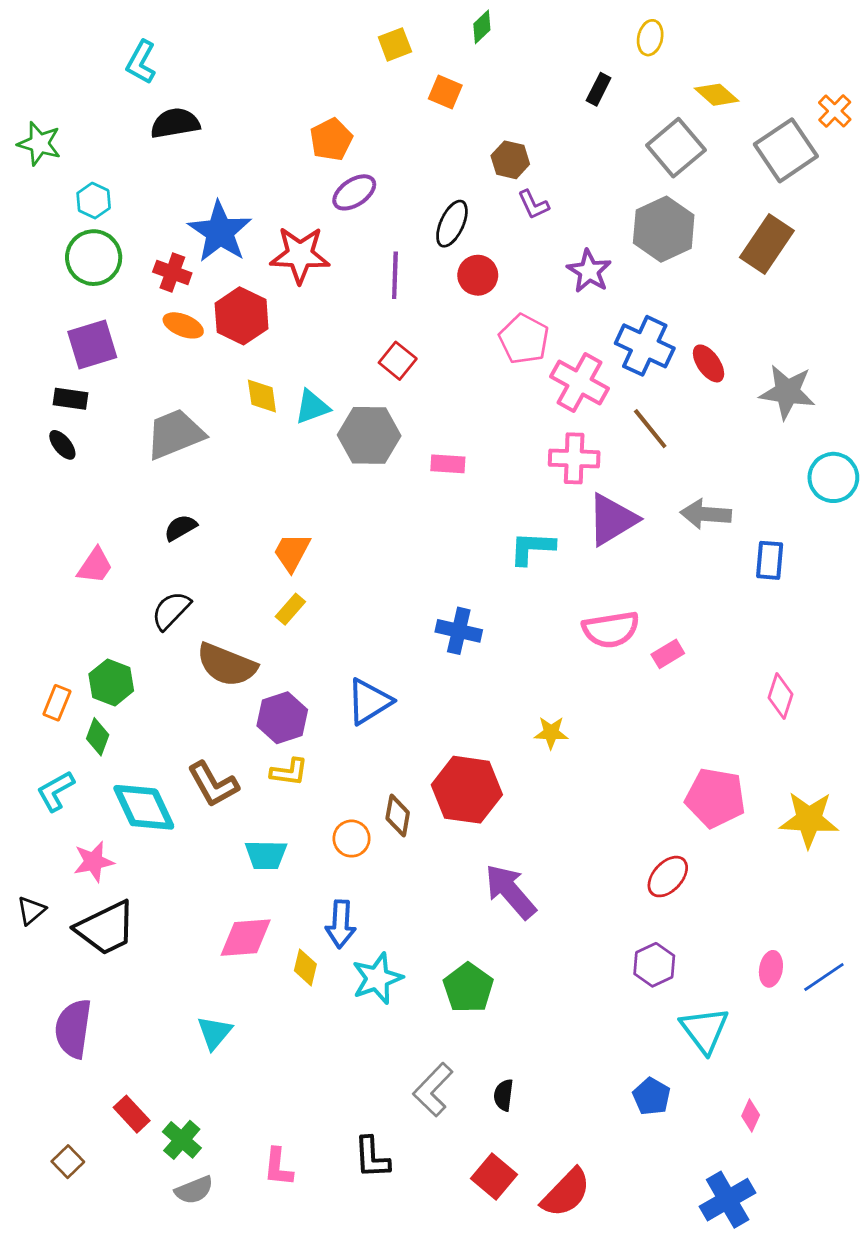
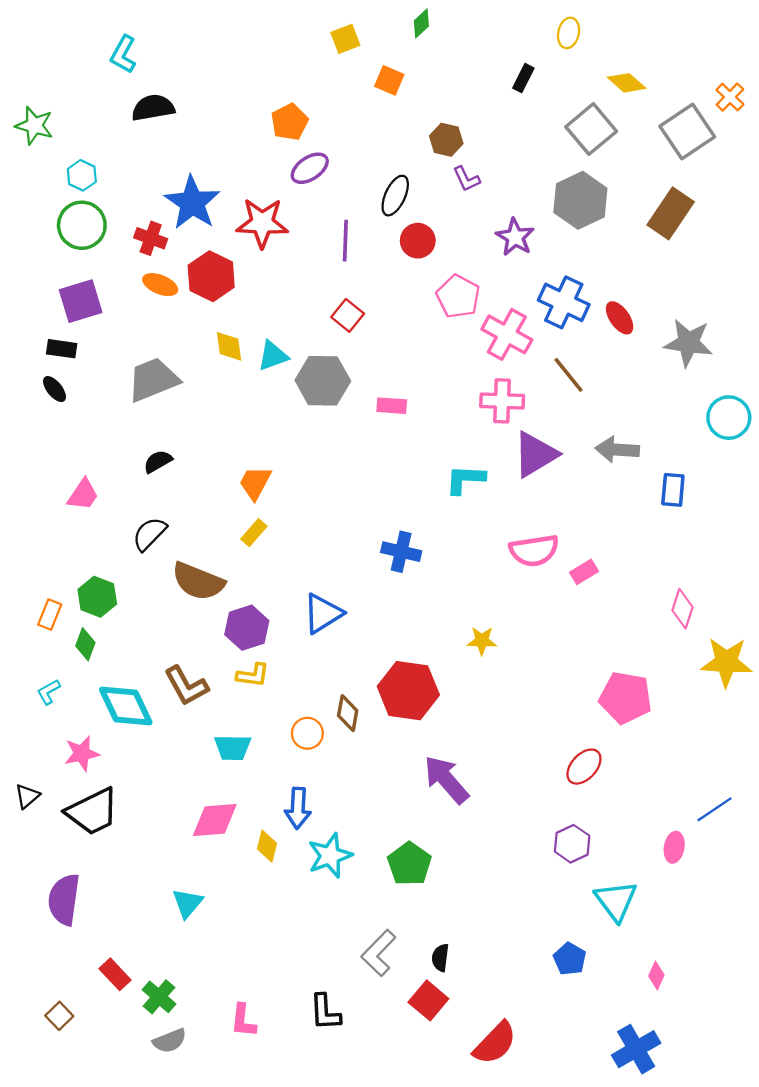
cyan L-shape: (56, 791) -> (49, 692), size x0.7
yellow star: (809, 820) -> (726, 662), moved
blue line: (824, 977) -> (715, 809), moved
red square: (494, 1177) -> (428, 1000), moved

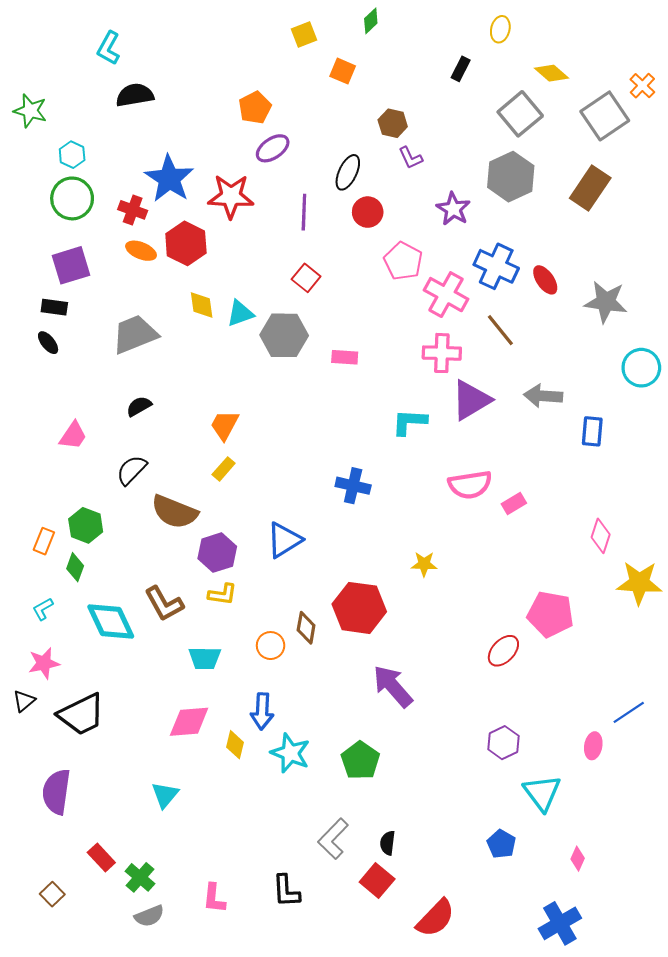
pink star: (82, 753) -> (44, 663), moved
red ellipse: (584, 767) -> (503, 651), moved
cyan star: (330, 856) -> (290, 753), turned -30

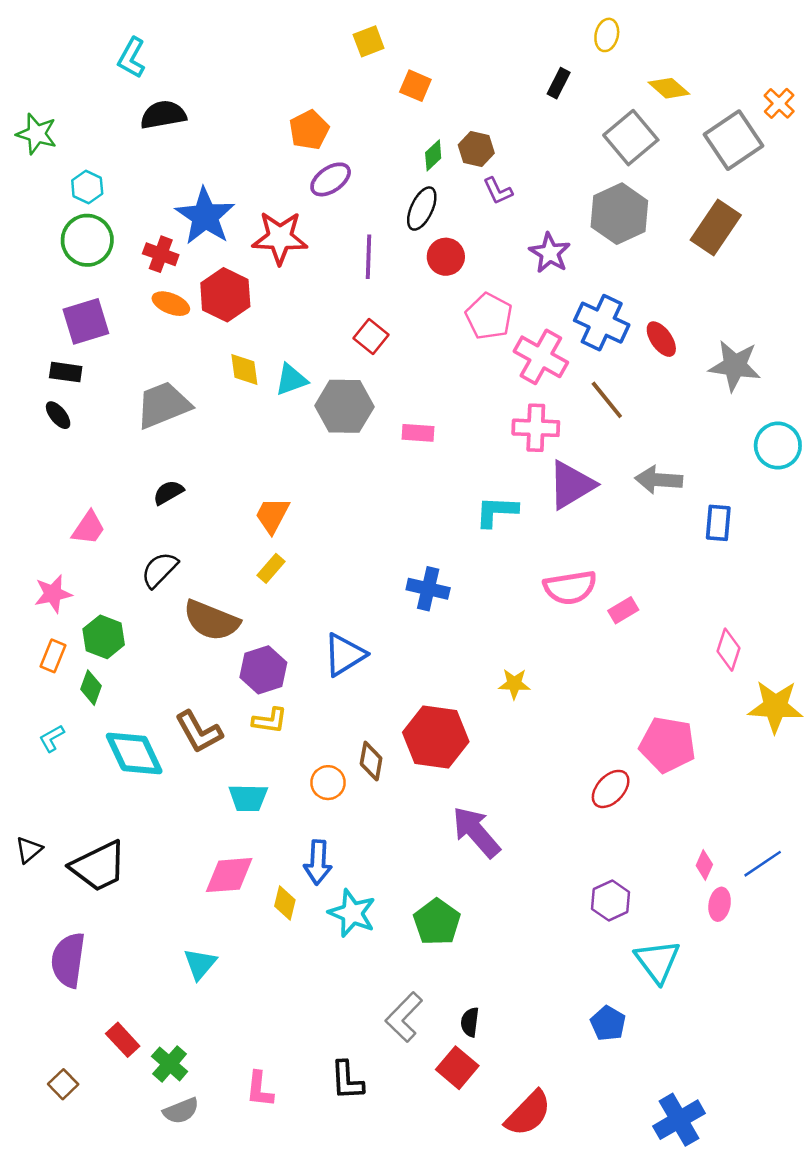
green diamond: (371, 21) -> (433, 155), moved
pink star: (44, 663) -> (53, 594), moved
pink diamond: (578, 859) -> (704, 865), moved

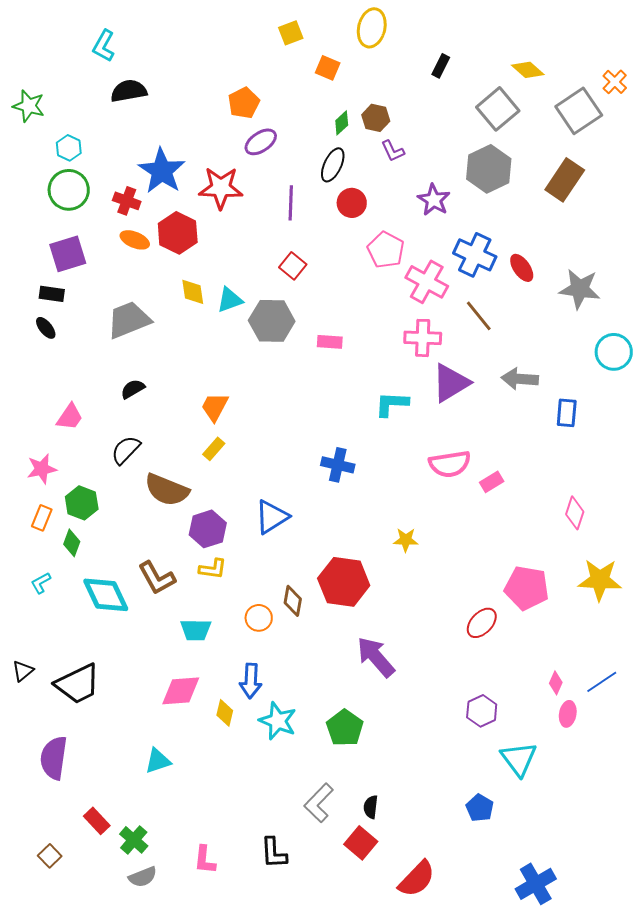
yellow ellipse: (607, 35) -> (372, 28), moved, size x1.5
yellow star: (775, 707) -> (600, 580), moved
cyan triangle: (200, 964) -> (158, 761), turned 32

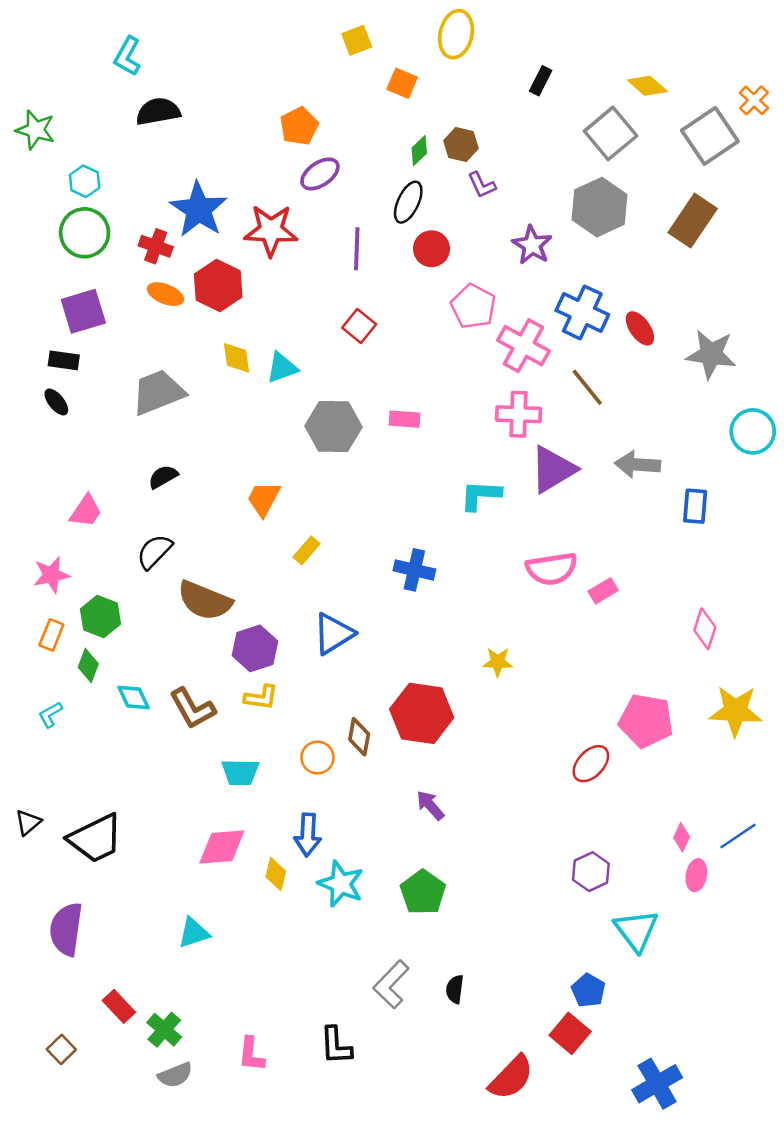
gray hexagon: (272, 321) -> (333, 427), moved
yellow rectangle: (214, 449) -> (306, 550), moved
cyan diamond: (106, 595) -> (134, 697), moved, size x0.6
purple arrow: (376, 657) -> (430, 805), moved, size x0.6
red square: (361, 843) -> (570, 1033), moved

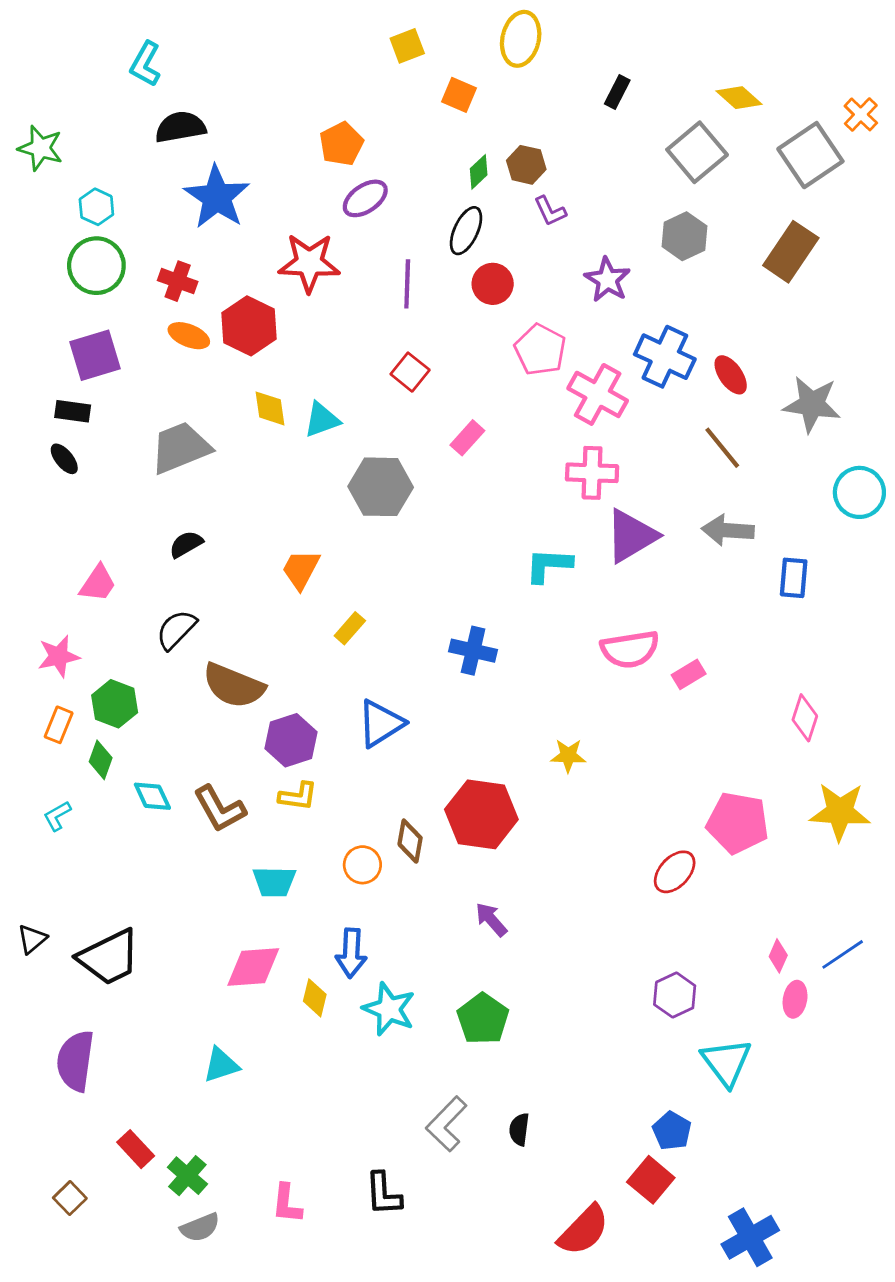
gray hexagon: (599, 207) -> (684, 236), size x0.7
blue star: (199, 210) -> (217, 197), moved
brown line: (587, 387) -> (722, 448), moved
pink rectangle: (405, 419) -> (467, 438), moved, turned -52

